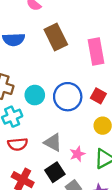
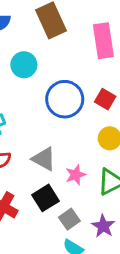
cyan circle: (35, 95) -> (24, 65), moved

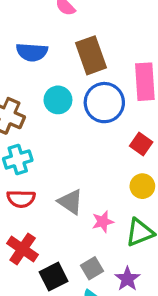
blue circle: (65, 99) -> (104, 103), moved
black square: (45, 198) -> (54, 277), moved

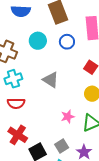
blue circle: (104, 103) -> (67, 42), size x0.6
gray triangle: (70, 202) -> (51, 80), moved

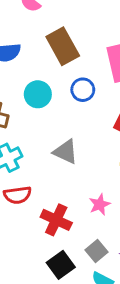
red cross: (18, 135) -> (56, 220), moved

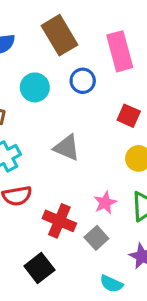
gray square: (96, 251) -> (96, 238), moved
black square: (61, 265) -> (39, 268), moved

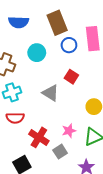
blue circle: (83, 81) -> (69, 45), moved
red square: (129, 116) -> (71, 77), moved

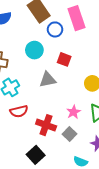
cyan circle: (37, 53) -> (34, 50), moved
gray triangle: (51, 93) -> (48, 80), turned -30

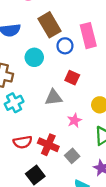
cyan circle: (34, 50) -> (34, 57), moved
red semicircle: (19, 111) -> (23, 142), moved
pink star: (74, 112) -> (74, 120), moved

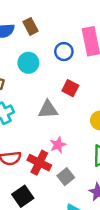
brown rectangle: (49, 25) -> (30, 26), moved, size x0.6
pink star: (74, 120) -> (58, 145), moved

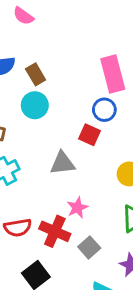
brown rectangle: (30, 26) -> (36, 74), moved
blue circle: (64, 52) -> (104, 110), moved

